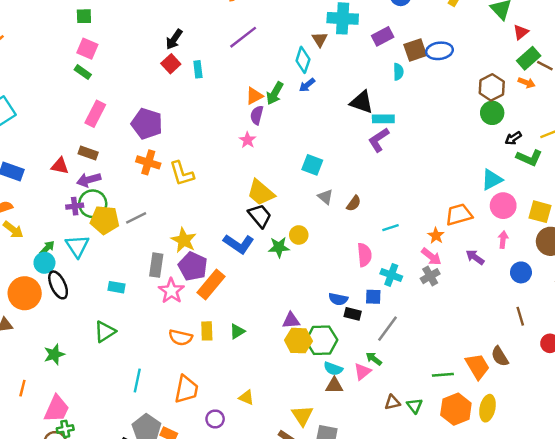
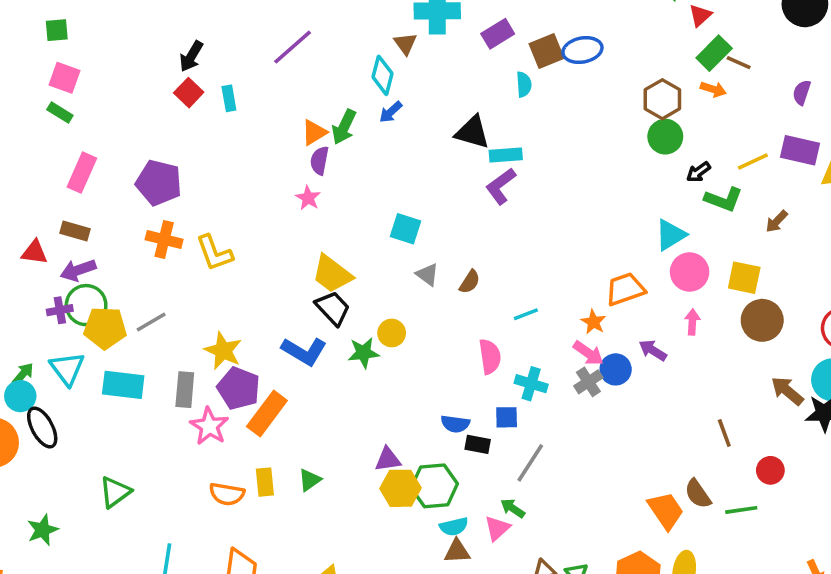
blue circle: (521, 272) -> (616, 369), moved
cyan rectangle: (116, 287) -> (123, 385), moved, size x1.6
cyan semicircle: (333, 369) -> (454, 526), turned -30
green line: (443, 375) -> (741, 510), moved

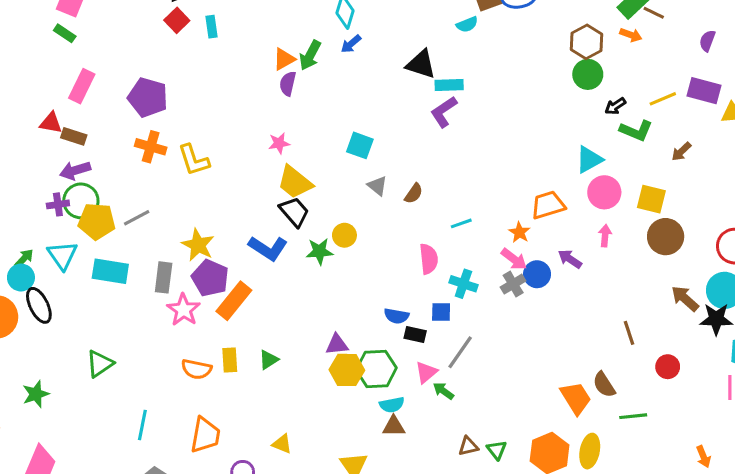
cyan semicircle: (524, 84) -> (467, 24), turned 70
pink star: (308, 198) -> (279, 143), moved, turned 30
red triangle: (34, 252) -> (51, 123), moved
green line: (741, 510) -> (633, 416), moved
pink triangle: (497, 528) -> (426, 372), moved

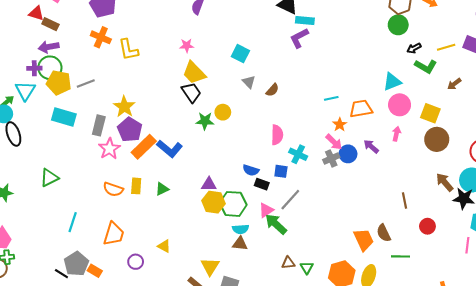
cyan line: (461, 223) -> (331, 98), moved
blue L-shape: (268, 248) -> (170, 149), moved
cyan triangle: (62, 255) -> (25, 91), moved
green arrow: (443, 391) -> (276, 224), size x1.6

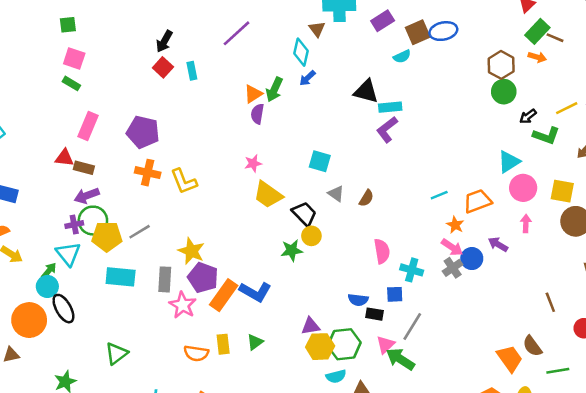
black trapezoid: (191, 92) -> (304, 214), moved
cyan semicircle: (241, 229) -> (336, 376), moved

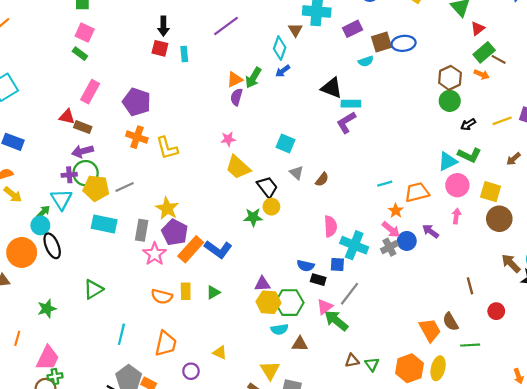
black arrow: (164, 41) -> (163, 26), turned -36
red square: (163, 67) -> (160, 48), turned -35
green L-shape: (546, 136) -> (469, 155), moved
cyan cross: (412, 270) -> (354, 245), size x1.4

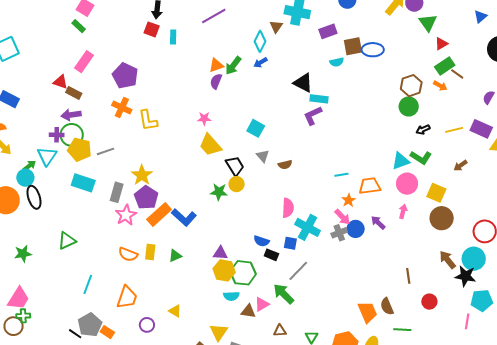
brown semicircle: (322, 179) -> (285, 165), turned 32
pink triangle: (325, 307) -> (262, 304), moved
brown triangle: (352, 361) -> (280, 331), moved

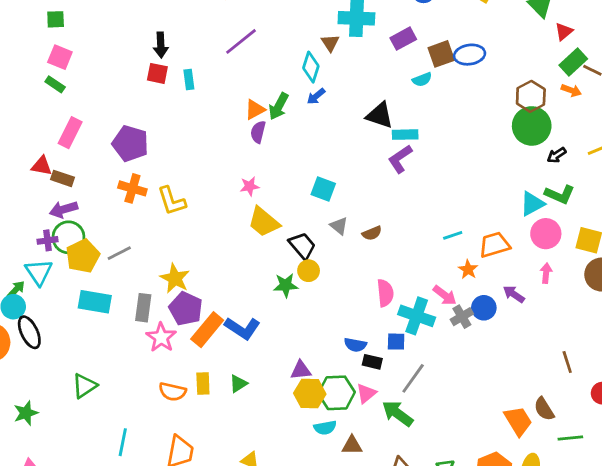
green circle: (409, 106) -> (532, 126), size x1.4
yellow pentagon: (80, 150) -> (83, 256), turned -30
pink arrow: (342, 217) -> (445, 295), moved
pink triangle: (262, 304) -> (366, 393), moved

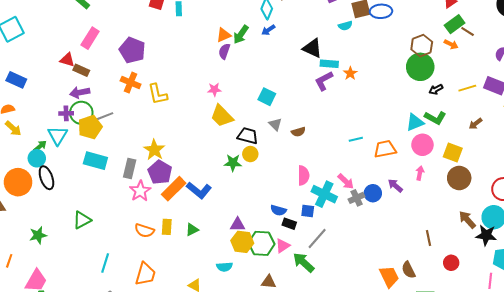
black trapezoid: (302, 246) -> (248, 136), turned -40
gray line: (119, 253) -> (104, 116), moved
orange star: (468, 269) -> (350, 73), moved
cyan semicircle: (325, 428) -> (224, 267), moved

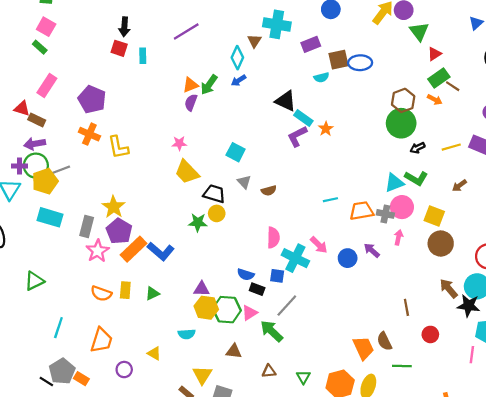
cyan rectangle: (329, 64) -> (303, 118), turned 30
gray cross: (357, 198) -> (385, 214), moved, turned 35

